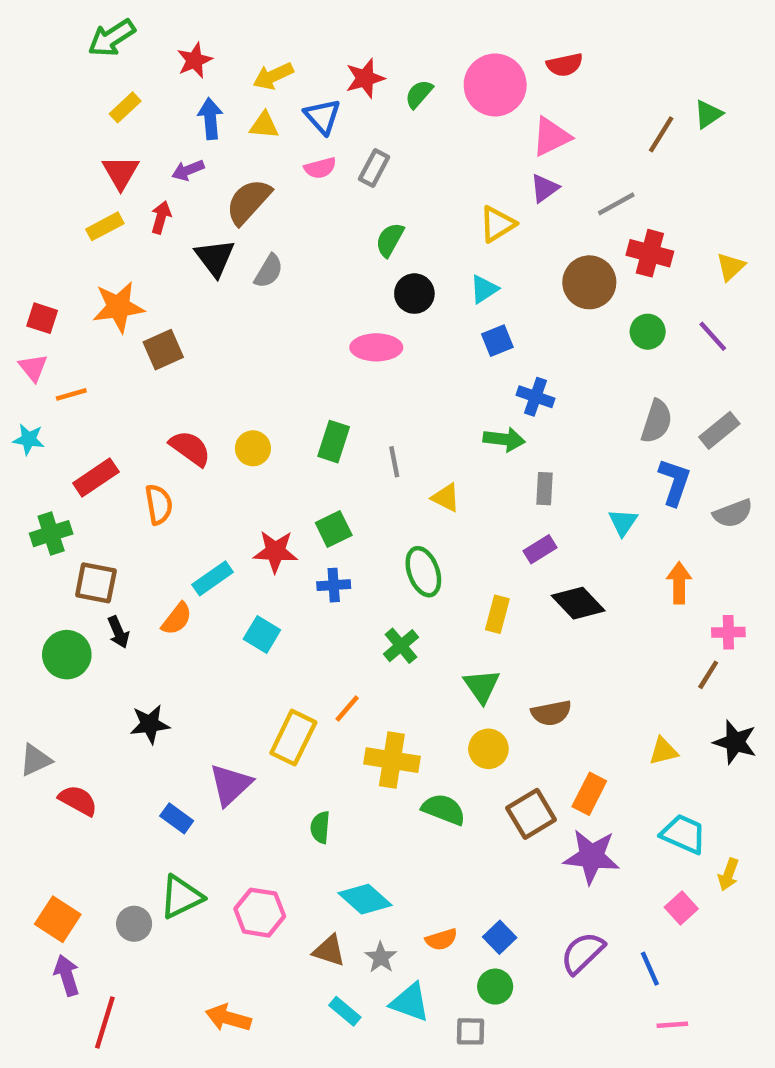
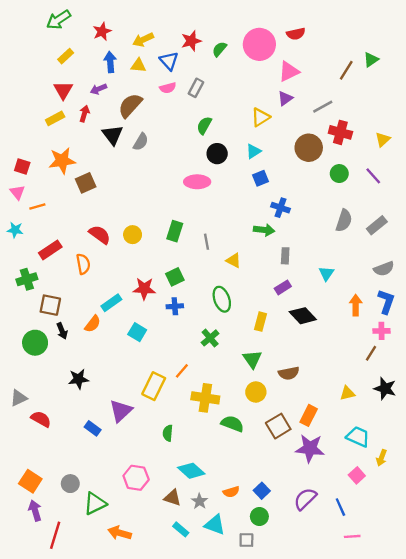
blue L-shape: (675, 482) -> (386, 302), moved
green triangle: (181, 897) -> (95, 504), moved

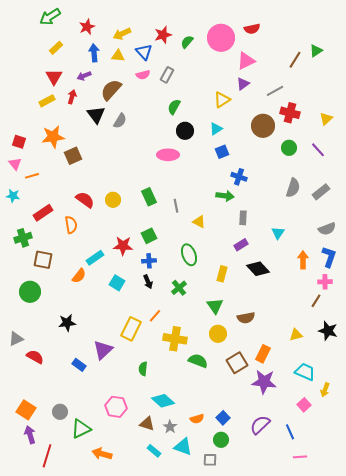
green rectangle: (175, 231) -> (149, 197), turned -42
black arrow: (62, 331) -> (148, 282), moved

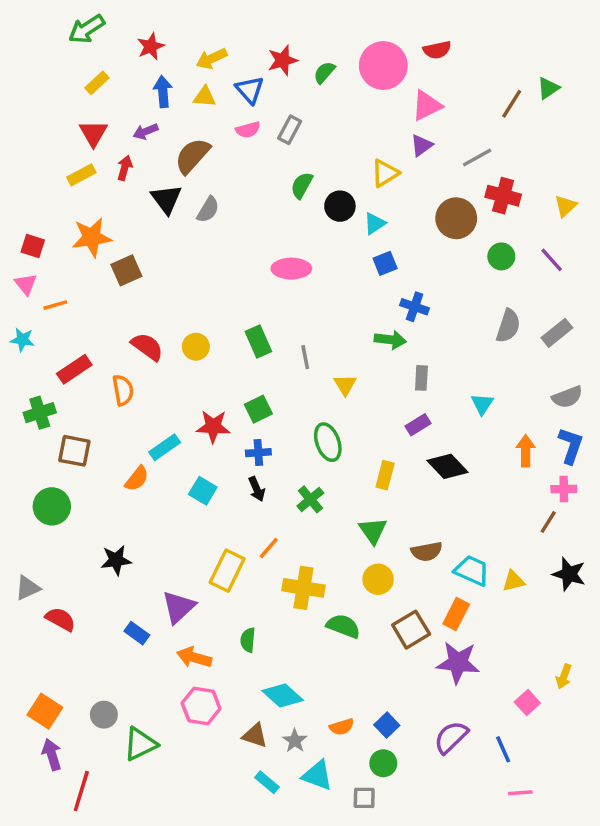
black circle: (185, 131) -> (340, 206), moved
yellow triangle: (199, 222) -> (345, 385), turned 32
cyan trapezoid: (305, 372) -> (472, 571), moved
orange arrow: (102, 454) -> (194, 657), moved

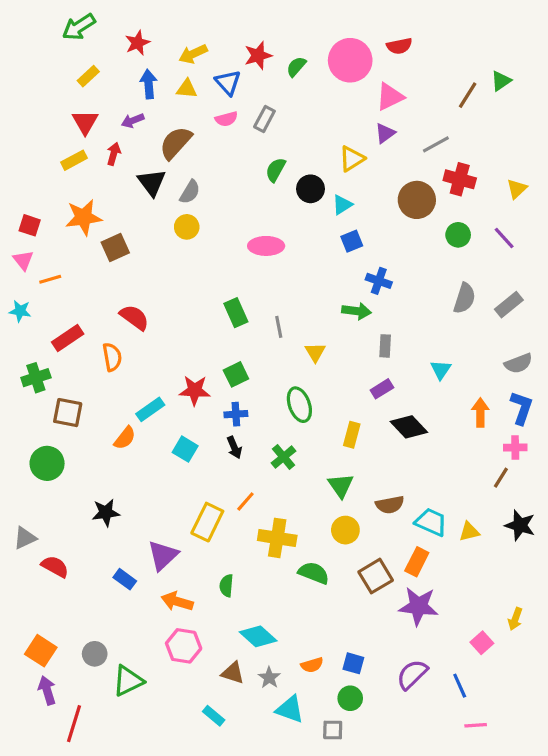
yellow circle: (196, 347) -> (187, 227), moved
blue square: (387, 725) -> (353, 663), turned -30
cyan rectangle: (267, 782) -> (214, 716), moved

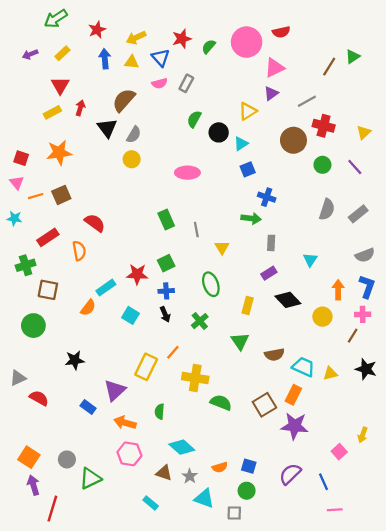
purple arrow: (133, 121) -> (30, 54), moved
brown square: (115, 248) -> (61, 195), moved
yellow circle: (345, 530) -> (322, 317), moved

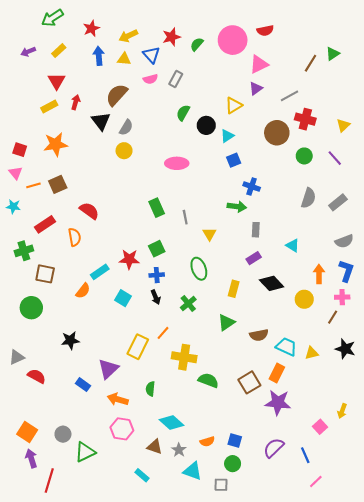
cyan triangle: (310, 260) -> (293, 246), turned -32
green triangle: (240, 341) -> (226, 322), turned 30
pink line: (335, 510) -> (316, 482), turned -40

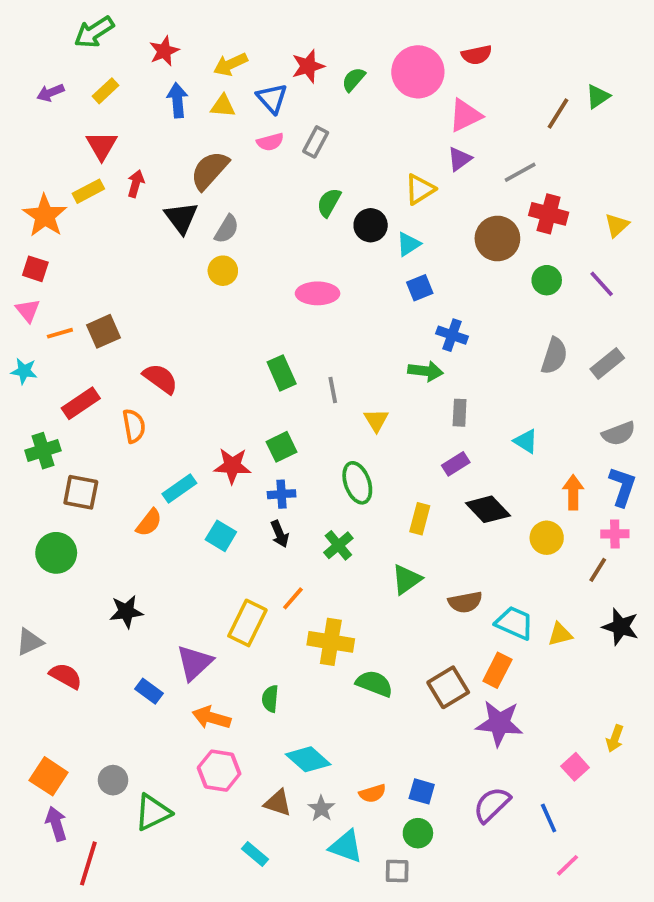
orange star: (56, 144) -> (45, 216), moved, turned -30

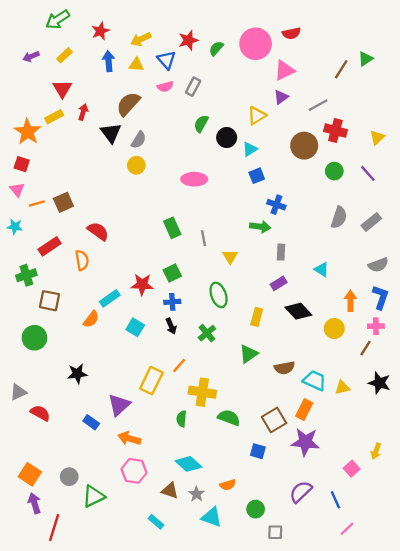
green semicircle: (270, 699) -> (181, 419), moved
blue square: (422, 791) -> (258, 451), moved
gray square: (397, 871) -> (275, 532), moved

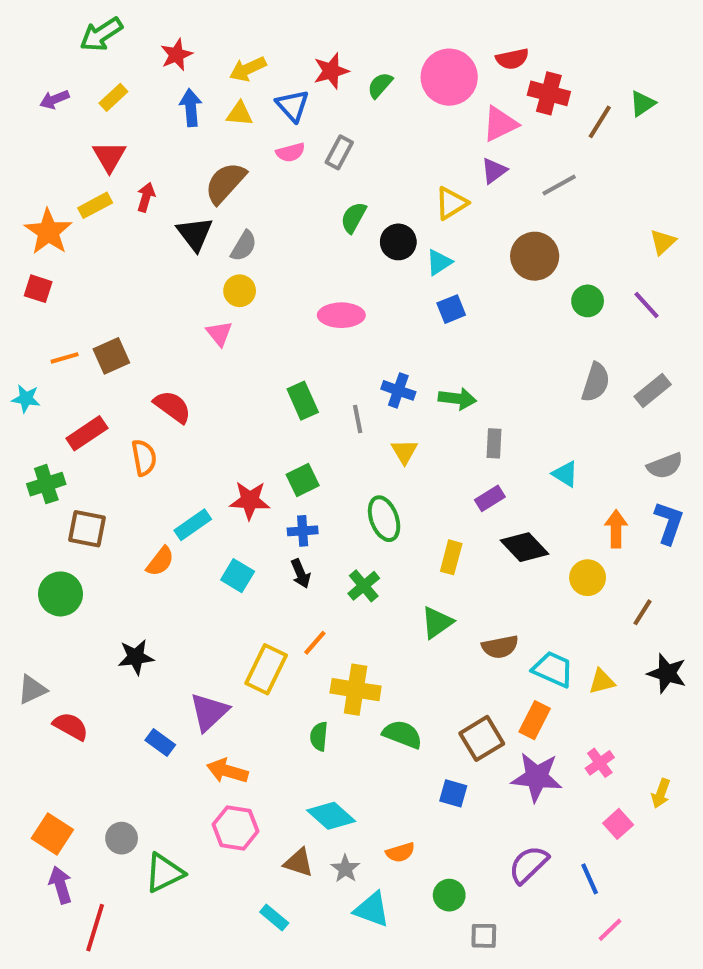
red cross: (335, 131) -> (549, 93), moved
pink triangle: (17, 190) -> (219, 333), moved
blue cross: (276, 205) -> (398, 390), moved
pink cross: (376, 326) -> (600, 763), moved, turned -35

